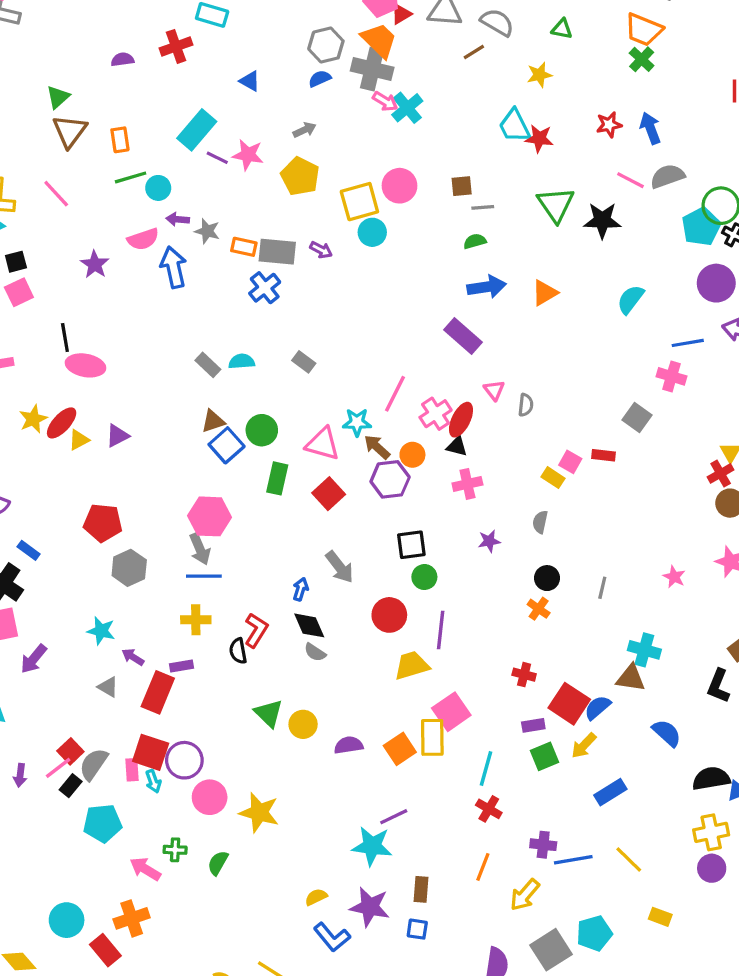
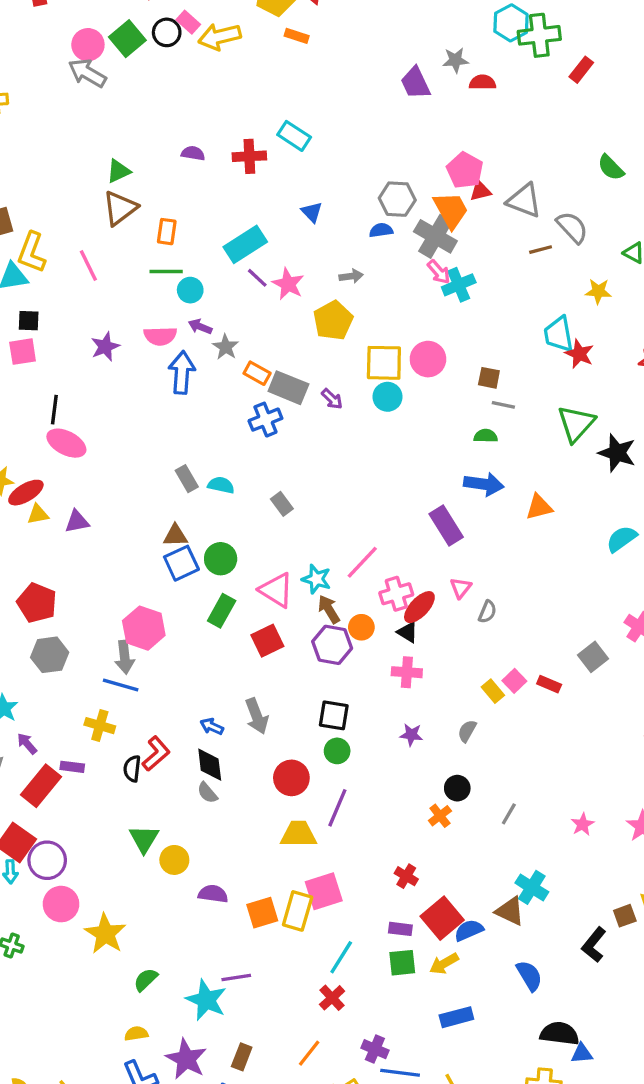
blue arrow: (301, 589) -> (212, 726), turned -100
green semicircle: (218, 863) -> (146, 980), moved

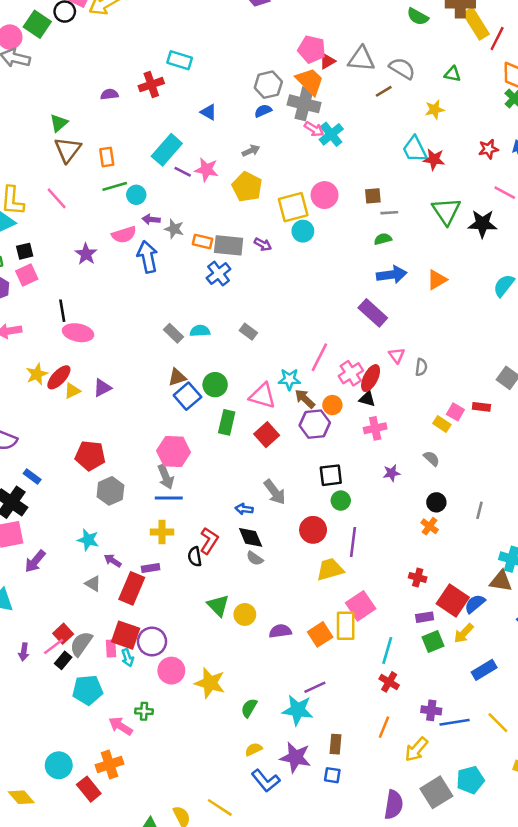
gray semicircle: (467, 731) -> (431, 459), turned 120

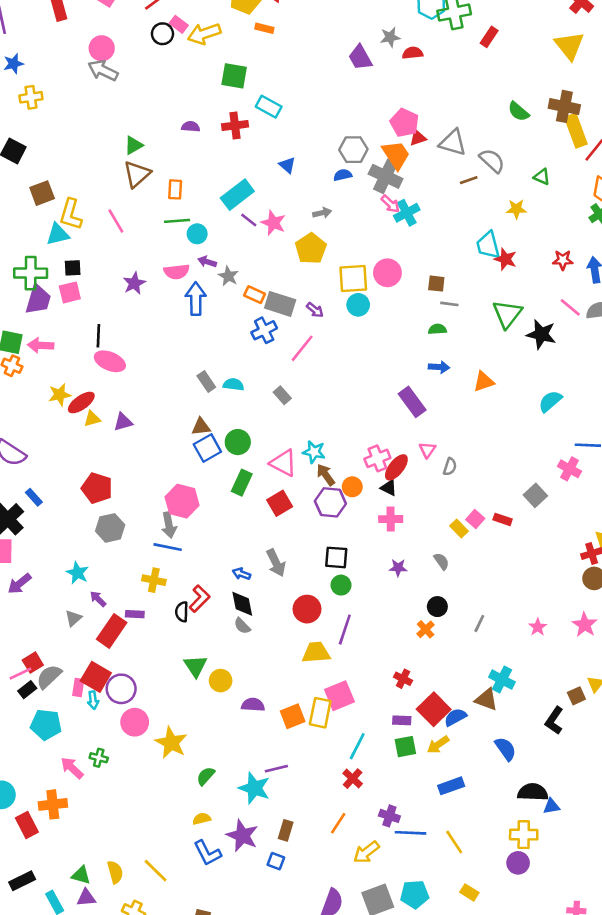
green square: (37, 24) -> (234, 76), moved, turned -36
blue arrow: (392, 275) -> (439, 367), size x0.7
pink line: (319, 357) -> (302, 348), moved
gray triangle: (93, 584) -> (73, 618), turned 36

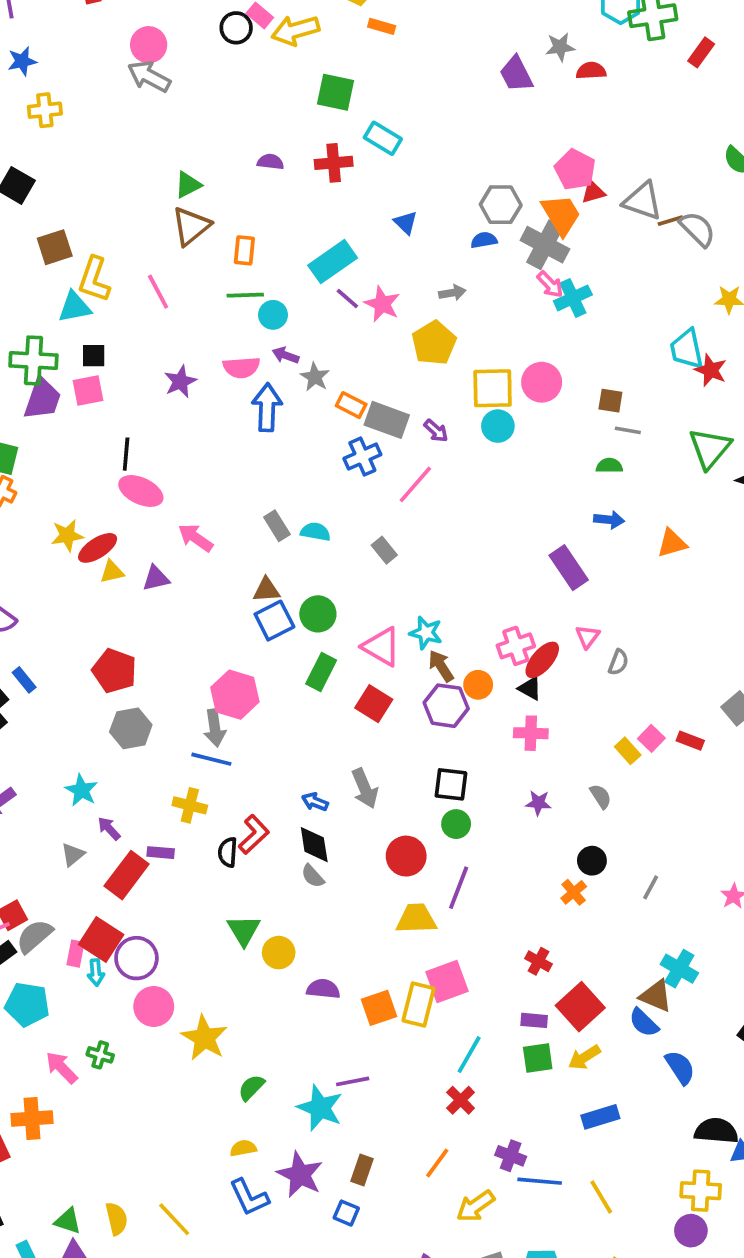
brown line: (469, 180) -> (670, 221), moved
pink arrow: (41, 345) -> (196, 538), moved, turned 30
red square: (280, 503) -> (374, 704), turned -30
blue semicircle: (455, 717) -> (644, 1023), moved, turned -110

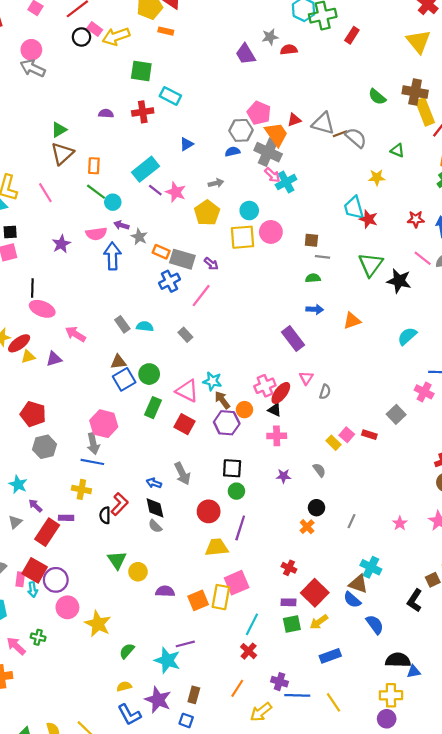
pink pentagon: (575, 170) -> (259, 113), moved
blue triangle: (406, 223) -> (186, 144), turned 48
green line: (245, 295) -> (96, 192), turned 42
cyan circle: (498, 426) -> (249, 211), moved

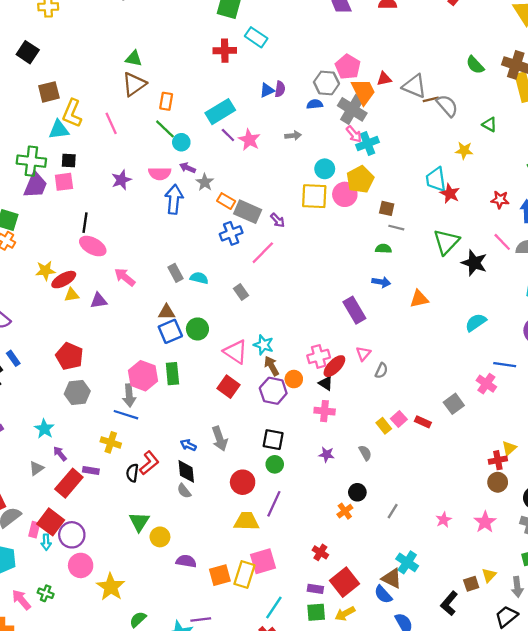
purple semicircle: (106, 114) -> (280, 89), moved, turned 88
green triangle: (59, 130) -> (134, 58), turned 35
yellow pentagon: (207, 213) -> (360, 179), moved
green rectangle: (153, 408) -> (172, 374), moved, turned -36

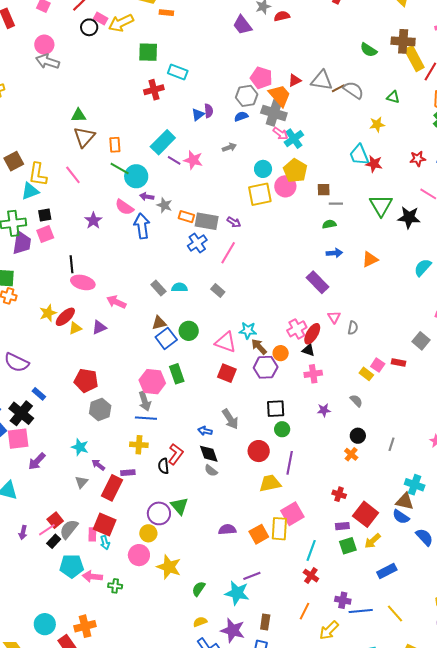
cyan circle: (181, 142) -> (136, 176), size x1.5
pink semicircle: (160, 174) -> (124, 207), turned 48
purple circle: (72, 535) -> (159, 513), moved
yellow circle: (160, 537) -> (148, 533), moved
pink arrow: (21, 600) -> (92, 577), moved, turned -30

